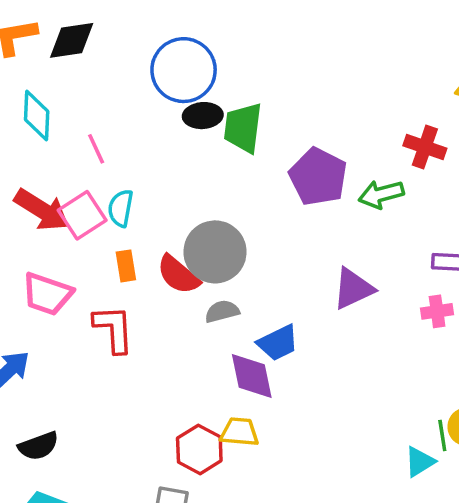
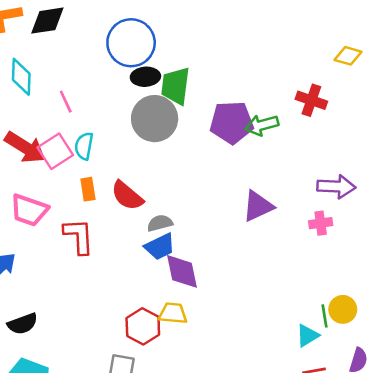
purple pentagon: (318, 177) -> (232, 122), turned -30
green arrow: (381, 194) -> (262, 125), moved
gray circle: (215, 252) -> (155, 119), moved
blue trapezoid: (278, 343) -> (160, 247), moved

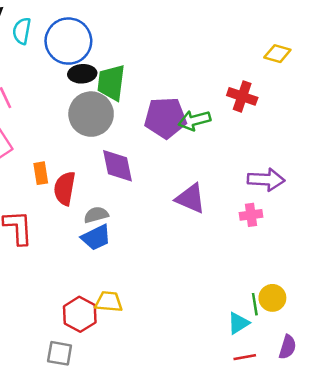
cyan semicircle: (84, 146) -> (22, 31), moved
orange rectangle: (88, 189) -> (41, 173), moved
red semicircle: (127, 196) -> (65, 188), turned 60
purple triangle: (258, 206) -> (191, 198), turned 48
purple diamond: (182, 271) -> (118, 166), moved

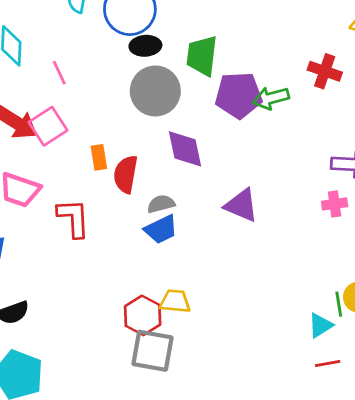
green trapezoid: (111, 83) -> (202, 56), moved
purple triangle: (191, 198) -> (241, 205), moved
gray square: (60, 353) -> (152, 351), moved, size x1.5

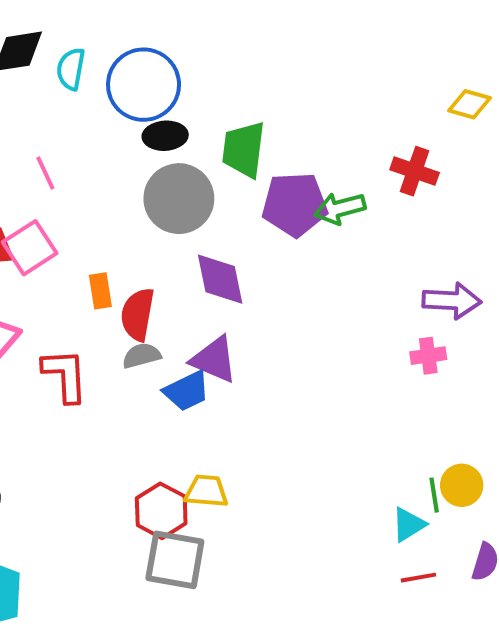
gray semicircle: (161, 204) -> (142, 356), moved
purple triangle: (241, 205) -> (214, 360), moved

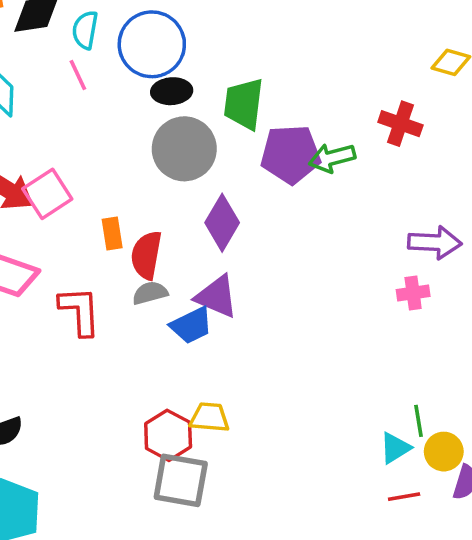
pink line: (45, 173) -> (78, 75), moved
purple diamond: (220, 279) -> (222, 223), turned 42
yellow circle: (462, 485) -> (444, 452), moved

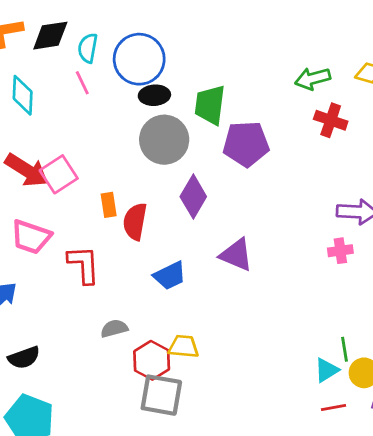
green arrow: (332, 158) -> (313, 79), moved
gray semicircle: (150, 293) -> (114, 328), moved
purple triangle: (217, 297) -> (236, 255), moved

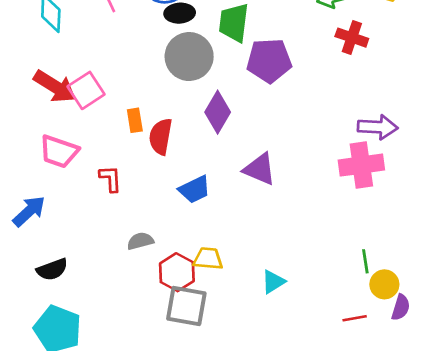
pink cross: (340, 251) -> (361, 165), size x1.8
red L-shape: (84, 265) -> (110, 179), size x0.7
cyan triangle: (327, 370) -> (273, 282), moved

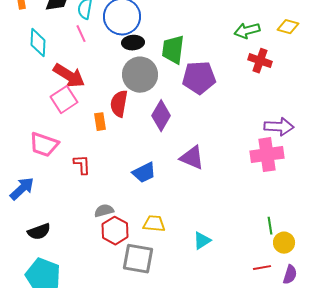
red arrow: (55, 86) -> (69, 76), moved
red semicircle: (161, 137) -> (119, 104), moved
red hexagon: (177, 272) -> (115, 231), moved
purple semicircle: (401, 307) -> (290, 275), moved

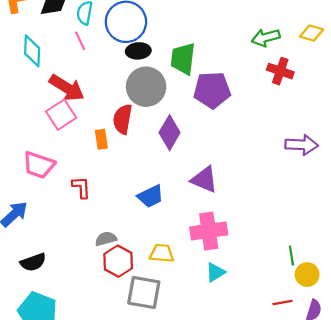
pink cross: (267, 155) -> (209, 231), moved

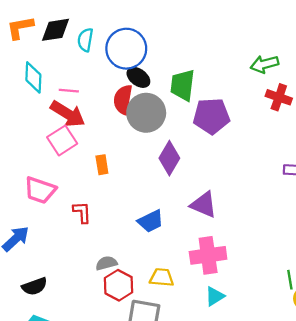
pink line: (80, 41) -> (69, 91), moved, turned -60
black ellipse: (138, 51) -> (138, 77), turned 40
red semicircle: (123, 119) -> (123, 99), moved

